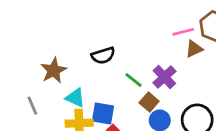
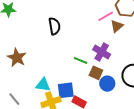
black semicircle: (103, 55) -> (54, 26), moved, turned -66
brown star: (54, 70) -> (17, 58), moved

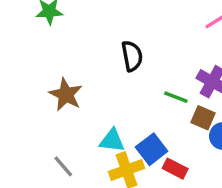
black semicircle: (54, 26) -> (132, 56), moved
blue square: (66, 90) -> (152, 149), turned -30

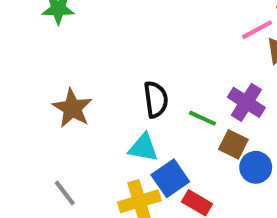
black semicircle: (132, 56) -> (156, 99), moved
cyan triangle: (112, 141) -> (143, 148), moved

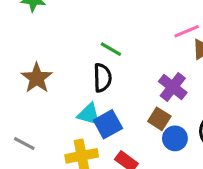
green line: (202, 118) -> (111, 49), moved
blue square: (170, 178) -> (108, 124), moved
gray line: (65, 193) -> (24, 144), turned -30

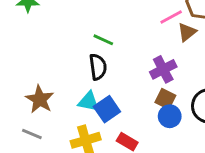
brown star: (37, 78) -> (40, 99), moved
purple cross: (173, 87) -> (163, 69), turned 30
brown square: (159, 119) -> (165, 99), moved

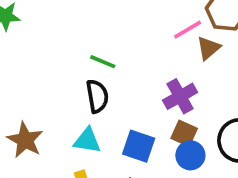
blue square: (107, 109) -> (139, 146), moved, turned -35

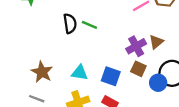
brown triangle: (208, 48) -> (156, 42), moved
black semicircle: (97, 96) -> (70, 23), moved
blue circle: (190, 155) -> (158, 83), moved

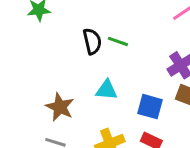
cyan triangle: (80, 73) -> (107, 90), moved

